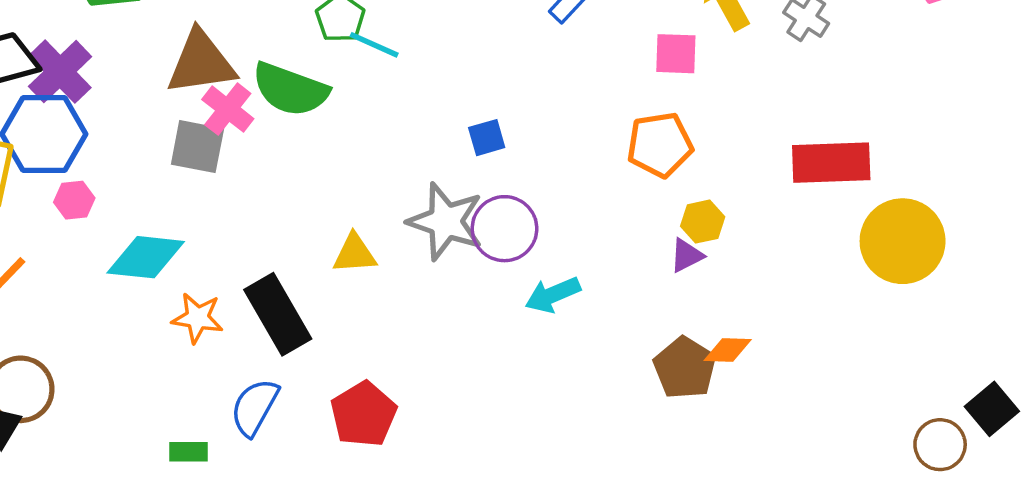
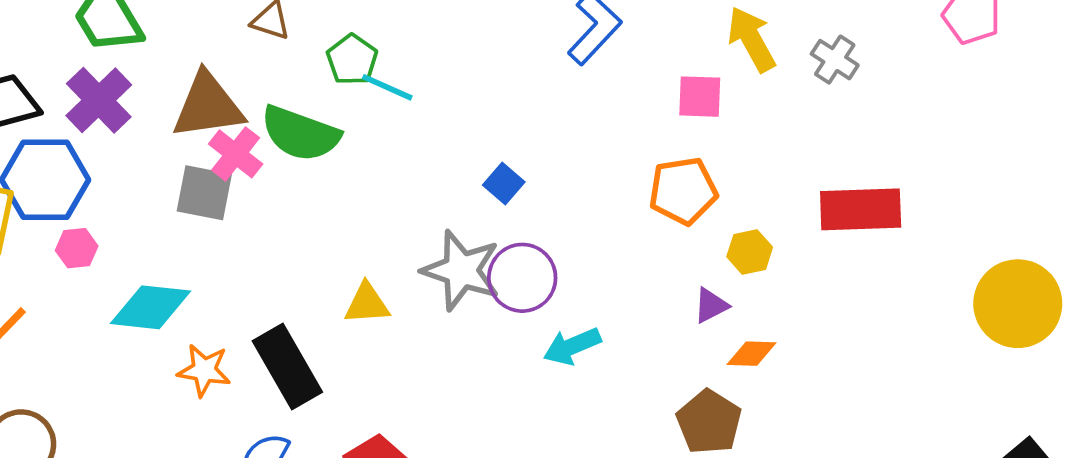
purple cross: (60, 72) -> (99, 100), moved
blue square: (487, 138) -> (504, 183), turned -33
yellow hexagon: (703, 222) -> (750, 252), moved
yellow circle: (903, 241) -> (1018, 304), moved
orange diamond: (728, 350) -> (752, 354), moved

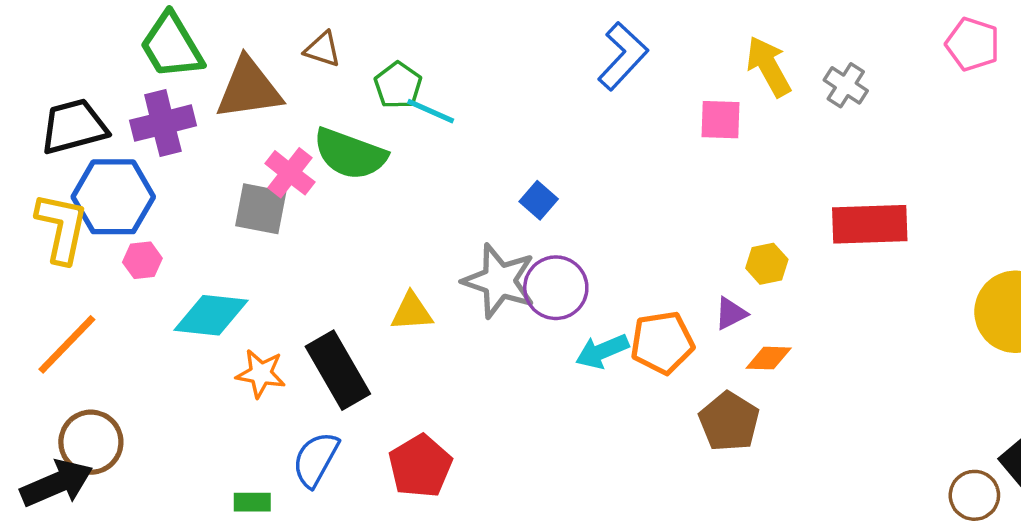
purple cross: (99, 100) -> (163, 123), turned 30
brown triangle: (208, 106) -> (249, 89), moved
orange pentagon: (683, 191) -> (662, 343), moved

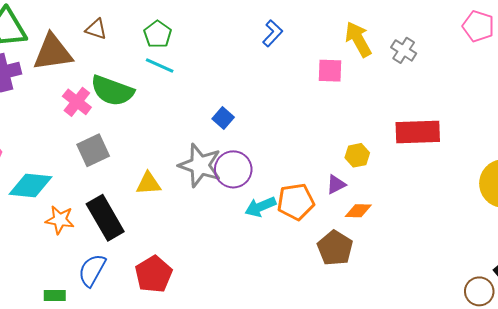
blue L-shape: (623, 56) -> (273, 33), size x0.7
green pentagon: (398, 85) -> (158, 34), moved
gray square: (261, 209) -> (93, 150), moved, turned -36

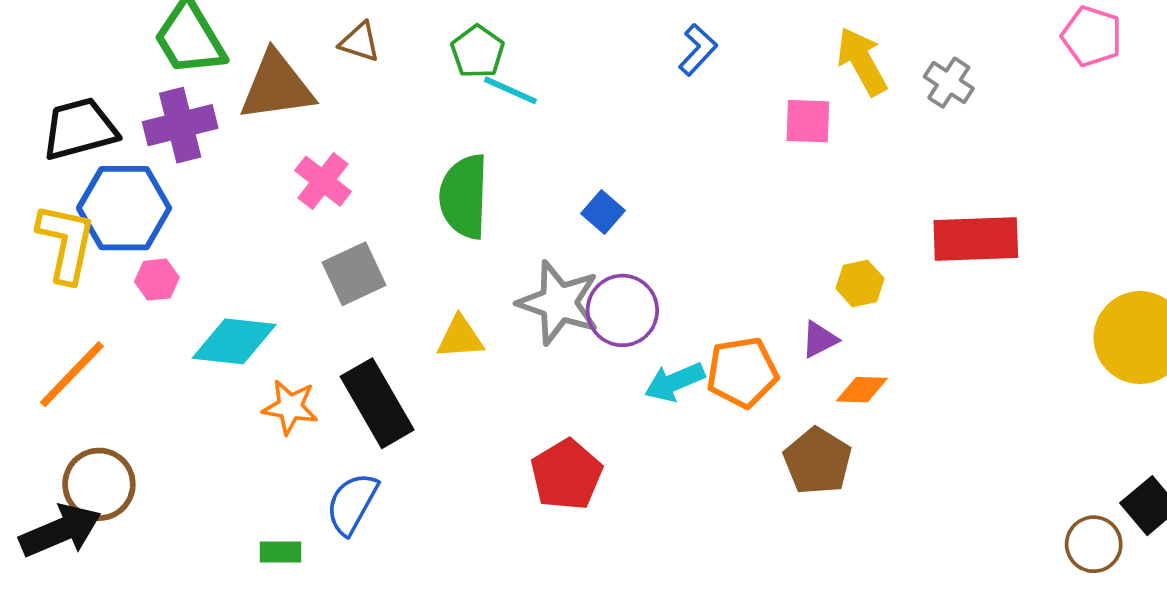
cyan line: (160, 66) -> (510, 90), moved
green semicircle: (112, 91) -> (464, 197), moved, turned 72
red pentagon: (154, 274) -> (566, 475), moved

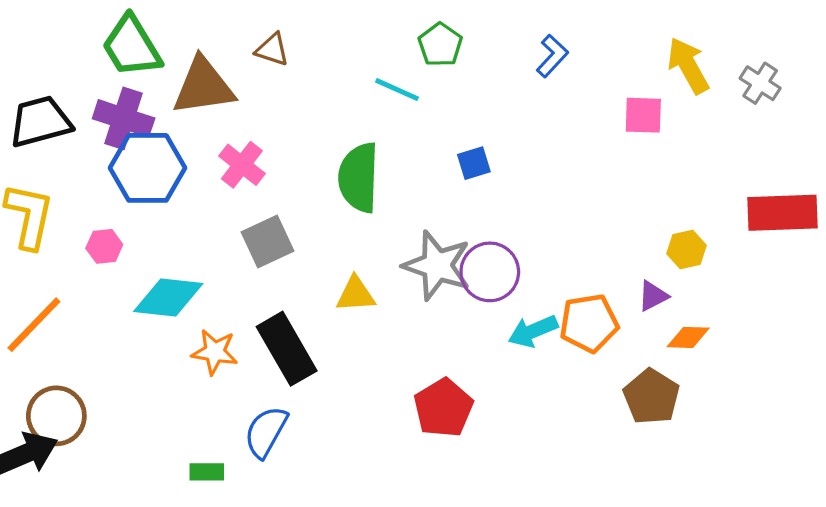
green pentagon: (478, 52) -> (440, 45), moved
purple cross: (180, 125) -> (124, 118), turned 32
blue hexagon: (124, 208) -> (148, 168), moved
blue square: (603, 212) -> (474, 163), moved, turned 32

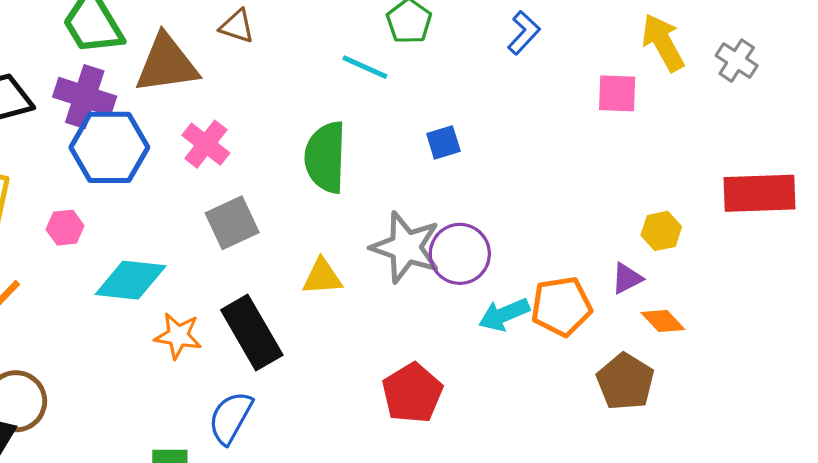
orange diamond: (688, 337) -> (663, 321), turned 45

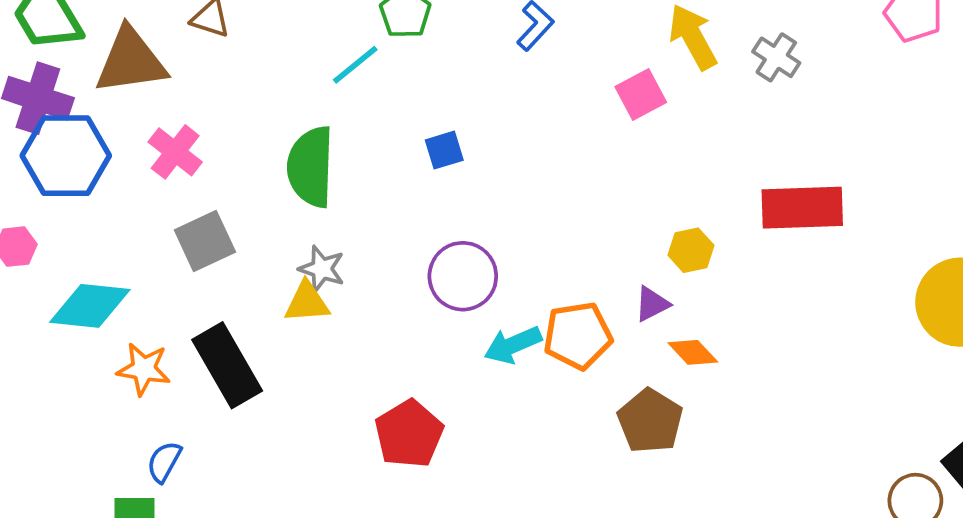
cyan line: (365, 67) -> (355, 65), turned -63
pink square: (617, 93) -> (641, 94), turned -30
gray star: (406, 247) -> (322, 269), moved, size x0.6
blue semicircle: (230, 418) -> (164, 462), moved, size x0.7

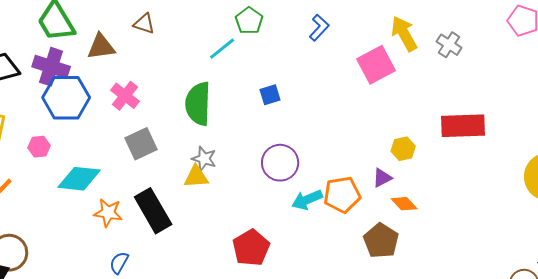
brown triangle: (131, 61) -> (101, 47), size x0.7
pink square: (641, 94) -> (376, 65), size x1.4

